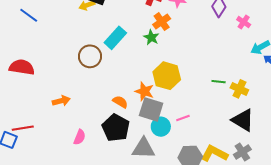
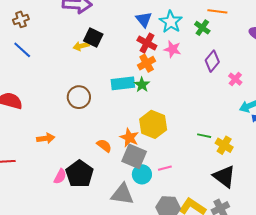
orange cross: (162, 22) -> (147, 63), moved
cyan rectangle: (115, 38) -> (123, 83), moved, turned 35
black pentagon: (116, 128) -> (80, 174), moved

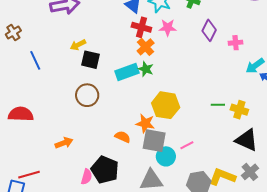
black square: (93, 37) -> (91, 60), moved
blue line: (22, 50) -> (35, 60), moved, turned 36
pink cross: (235, 79) -> (236, 43), turned -32

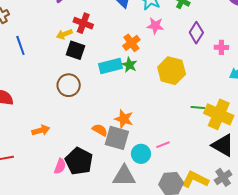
red cross: (141, 27) -> (83, 23), moved
yellow hexagon: (166, 105) -> (172, 71), moved
yellow cross: (239, 110) -> (219, 114), size x1.6
gray square: (154, 141) -> (117, 138), moved

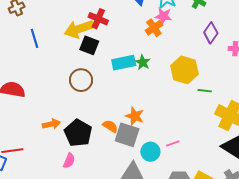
pink star: (155, 26) -> (163, 16), moved
yellow arrow: (64, 34) -> (79, 29), size x1.8
orange cross: (131, 43) -> (154, 28), moved
green line: (198, 108) -> (205, 91), moved
black pentagon: (79, 161) -> (78, 133), moved

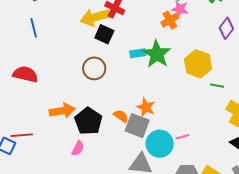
blue line: (34, 38) -> (34, 28), moved
green star: (143, 62) -> (157, 54), size x1.8
cyan rectangle: (124, 63) -> (138, 53), size x0.7
orange arrow: (51, 124) -> (62, 111), size x1.4
cyan circle: (150, 152) -> (160, 144), size x1.4

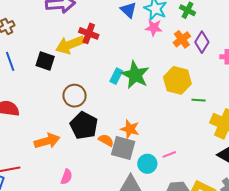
orange cross: (170, 20) -> (182, 39), moved
black square: (104, 34) -> (45, 61), moved
cyan rectangle: (138, 53) -> (116, 76), turned -49
black pentagon: (88, 121) -> (84, 126), moved
cyan circle: (160, 144) -> (147, 164), size x0.7

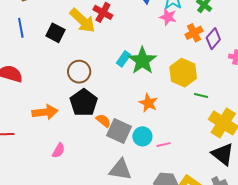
yellow arrow: (70, 45) -> (83, 21), turned -124
orange star: (130, 129) -> (148, 103), moved
cyan circle: (147, 164) -> (142, 136), moved

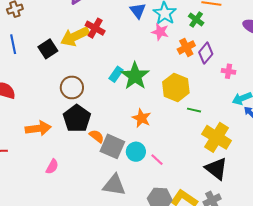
yellow arrow: (83, 21) -> (75, 36), turned 112
black square: (55, 33) -> (48, 49), turned 30
pink line: (163, 145) -> (157, 160), turned 56

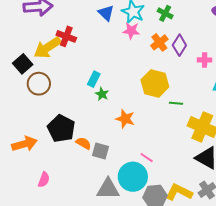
green star: (135, 76) -> (102, 94), moved, size x0.5
brown circle: (72, 87) -> (39, 84), moved
gray square: (112, 146) -> (101, 151), size x0.7
cyan circle: (136, 152) -> (133, 177), moved, size x1.5

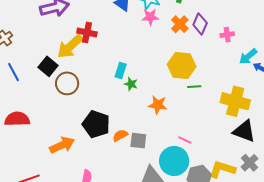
green line: (176, 103) -> (194, 87), moved
orange semicircle: (83, 143) -> (120, 135), turned -49

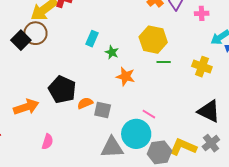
black square: (48, 66) -> (21, 40), moved
brown circle: (67, 83) -> (35, 33), moved
green star: (131, 84) -> (112, 52), moved
yellow cross: (235, 101) -> (202, 67), moved, size x0.7

